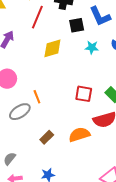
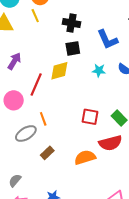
red line: (37, 17) -> (36, 84), moved
black square: (77, 25) -> (73, 48), moved
brown rectangle: (47, 137) -> (47, 153), moved

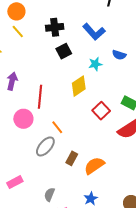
yellow diamond: (59, 71) -> (79, 86), moved
red square: (90, 117) -> (101, 111), turned -36
orange semicircle: (85, 157) -> (94, 166), moved

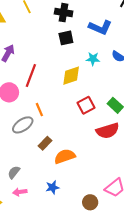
blue L-shape: (94, 32) -> (100, 27), turned -40

